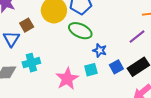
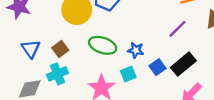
brown square: (27, 25) -> (60, 49), moved
green ellipse: (80, 31) -> (103, 45), moved

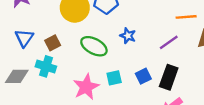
blue star: (136, 50) -> (128, 36), moved
black rectangle: (183, 64) -> (169, 77), turned -40
cyan cross: (58, 74) -> (46, 66), turned 30

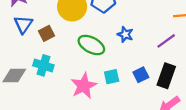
blue triangle: (24, 38) -> (23, 24), moved
brown square: (53, 43) -> (46, 33), moved

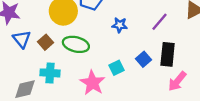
green ellipse: (91, 45) -> (76, 44), moved

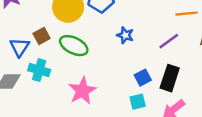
blue triangle: (22, 39) -> (20, 47), moved
cyan square: (117, 68) -> (138, 102), moved

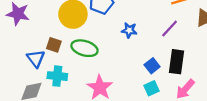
brown square: (42, 36) -> (54, 45), turned -32

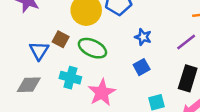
blue square: (152, 66) -> (142, 67), moved
cyan cross: (57, 76) -> (70, 78), moved

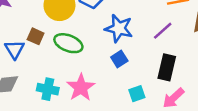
blue star: (143, 37) -> (119, 28), size x1.6
cyan cross: (70, 78) -> (48, 89), moved

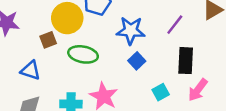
brown square: (36, 36) -> (48, 40), moved, turned -35
blue triangle: (14, 49) -> (30, 70), turned -30

